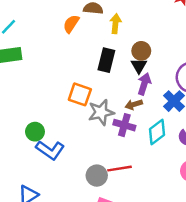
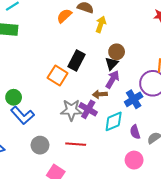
black rectangle: (106, 60) -> (77, 61), moved
gray star: (101, 112) -> (71, 110), moved
gray circle: (97, 176) -> (40, 145), moved

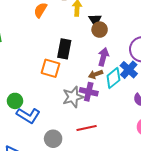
black triangle: (112, 64) -> (95, 20), moved
cyan diamond: (114, 121) -> (113, 78), moved

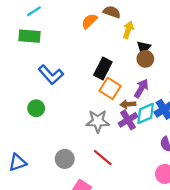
orange square: (51, 68) -> (110, 88), moved
purple cross: (89, 92) -> (128, 120), moved, turned 30
blue L-shape: (28, 115) -> (51, 75), moved
red line: (87, 128) -> (103, 158), turned 36

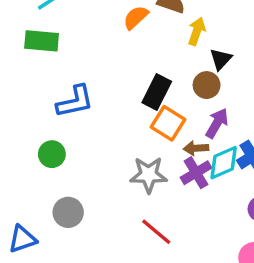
brown circle: (145, 59) -> (207, 85), moved
blue L-shape: (51, 75) -> (75, 101), turned -60
gray circle: (65, 159) -> (68, 212), moved

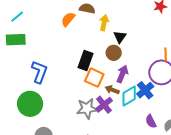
blue L-shape: (75, 101) -> (39, 72), turned -50
brown arrow: (196, 148) -> (112, 90), turned 32
green circle: (52, 154) -> (30, 104), size x1.6
purple cross: (196, 173) -> (104, 105), moved

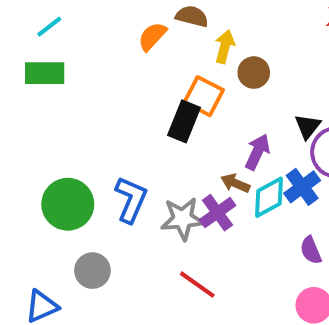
black triangle: (120, 37) -> (308, 126), moved
brown circle: (114, 53) -> (254, 73), moved
blue L-shape: (39, 72) -> (131, 200), moved
orange square: (94, 78) -> (204, 96), moved

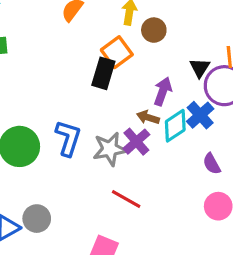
orange square: (204, 96) -> (117, 52), turned 32
gray circle: (92, 271) -> (37, 219), moved

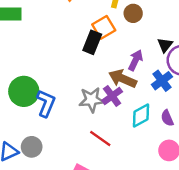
brown arrow: (148, 117) -> (123, 79), size x1.6
cyan diamond: (175, 126) -> (141, 115), moved
blue L-shape: (68, 138) -> (46, 103), moved

